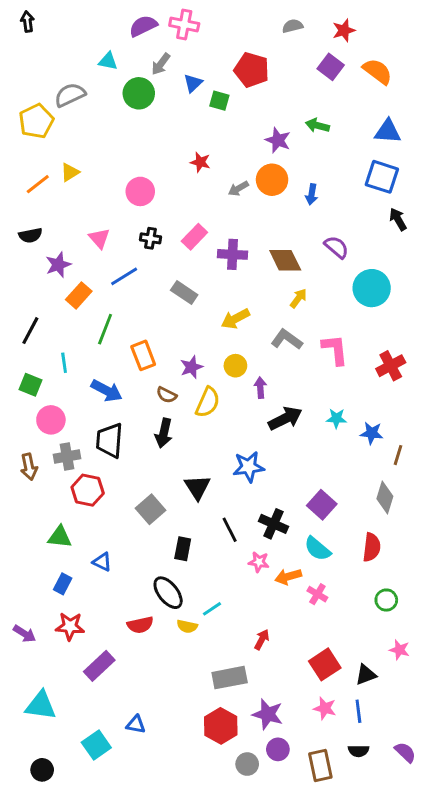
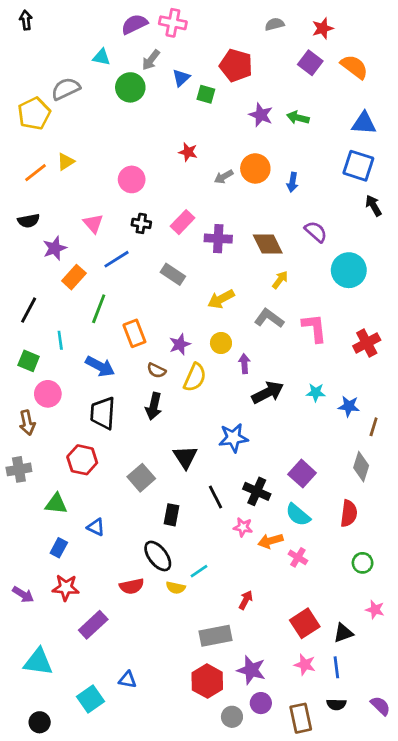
purple star: (278, 140) -> (261, 115), moved
gray cross: (67, 456) -> (19, 469), moved
brown arrow: (29, 467) -> (27, 423), moved

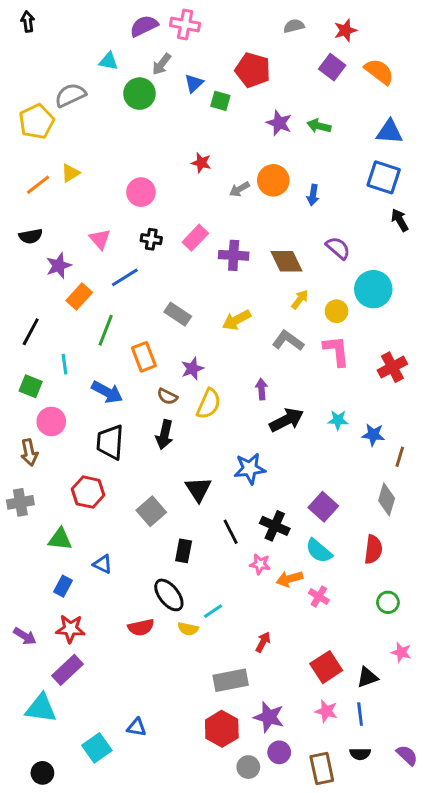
gray rectangle: (173, 274) -> (178, 314), moved
yellow circle: (221, 343) -> (337, 311), moved
purple rectangle: (93, 625) -> (67, 670), moved

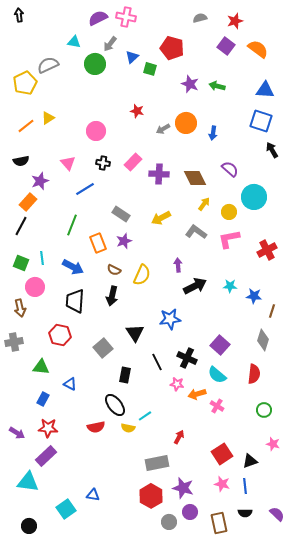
orange rectangle: (79, 296) -> (28, 202), moved
pink L-shape: (337, 351) -> (229, 239), turned -95
cyan line: (64, 364) -> (42, 258), moved
purple star: (192, 369) -> (124, 241), moved

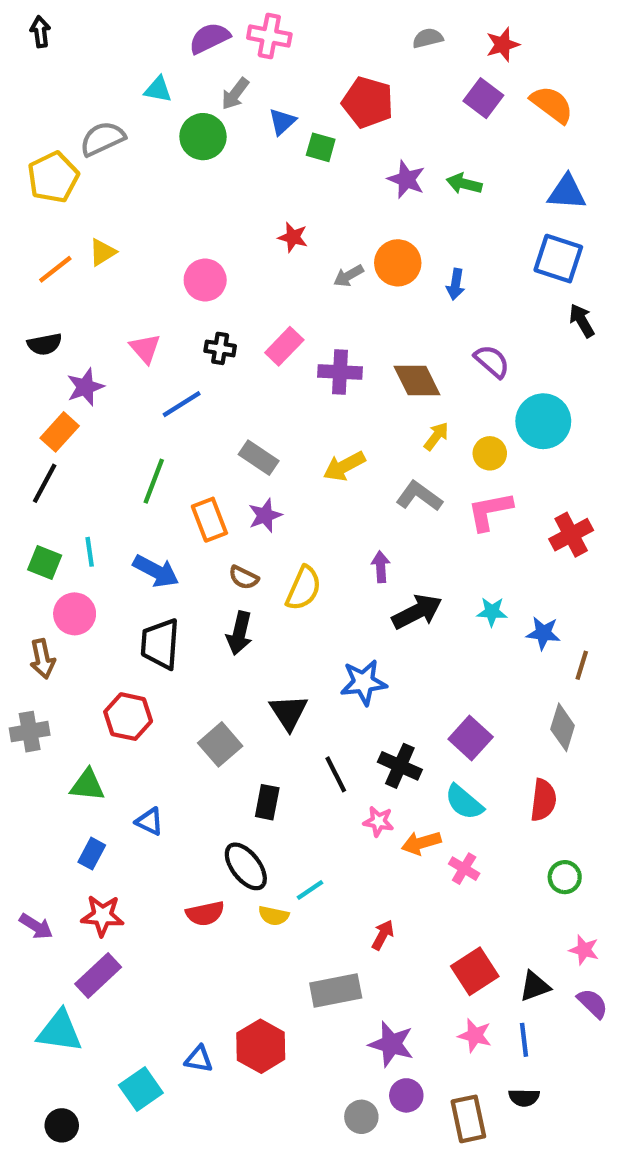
red hexagon: (151, 496) -> (261, 1046), moved
purple semicircle: (277, 514) -> (593, 1003), moved

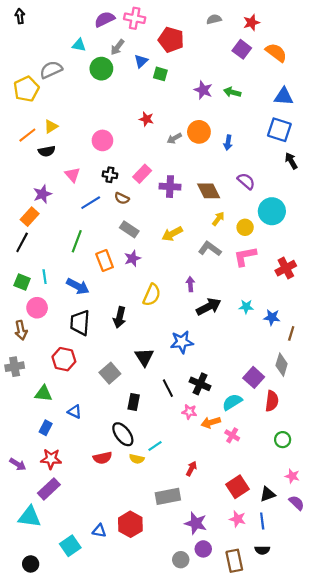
red pentagon: (368, 102) -> (171, 40), moved
black semicircle: (45, 344) -> (47, 151), moved
brown semicircle: (244, 577) -> (122, 198), moved
purple square: (471, 738) -> (254, 377), moved
cyan semicircle: (464, 802) -> (232, 402), turned 108

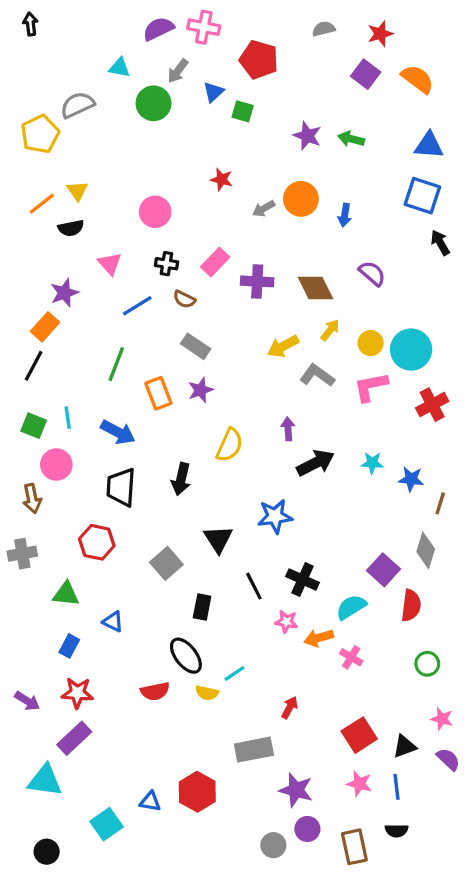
yellow triangle: (51, 127) -> (77, 191), turned -32
cyan circle: (272, 211) -> (411, 350), moved
yellow arrow: (172, 234) -> (283, 346), moved

